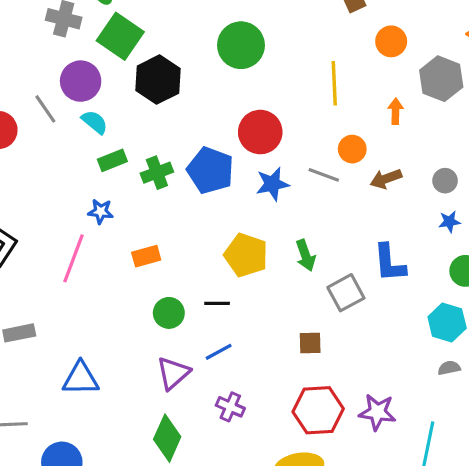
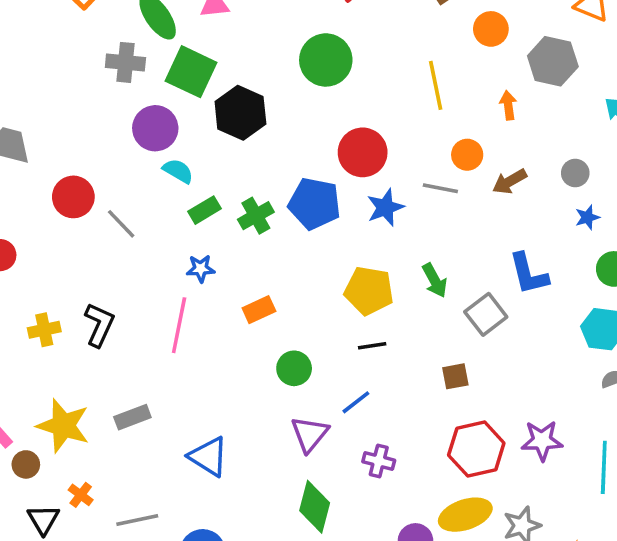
gray line: (45, 109) -> (121, 224), moved
black line: (217, 303) -> (372, 346), moved
blue triangle: (81, 379) -> (209, 457), turned 42

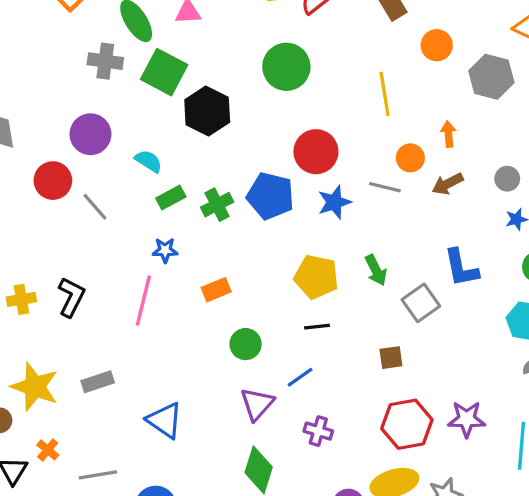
orange arrow: (508, 105) -> (448, 134), moved
purple circle: (155, 128) -> (90, 134), moved

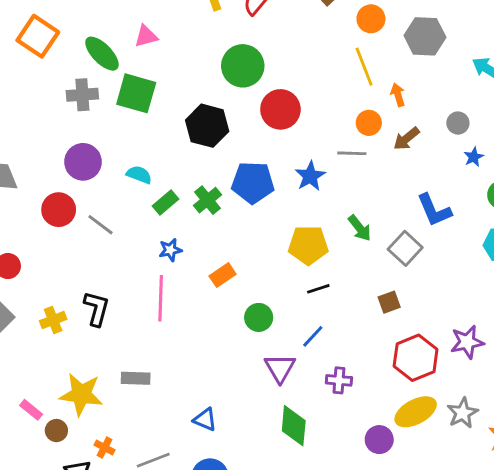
yellow line: (385, 94) -> (364, 67), moved
black hexagon: (207, 111) -> (207, 126), moved
red circle: (316, 152) -> (280, 109), moved
gray rectangle: (98, 382) -> (136, 378), turned 32
blue triangle: (165, 420) -> (205, 420), moved, size x0.7

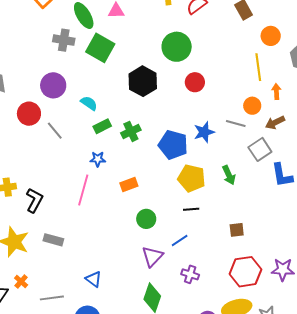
red circle: (280, 109) -> (195, 82), size x0.7
blue pentagon: (253, 183) -> (173, 145), moved
gray square: (405, 248) -> (260, 149), moved
black L-shape: (97, 309) -> (34, 200), moved

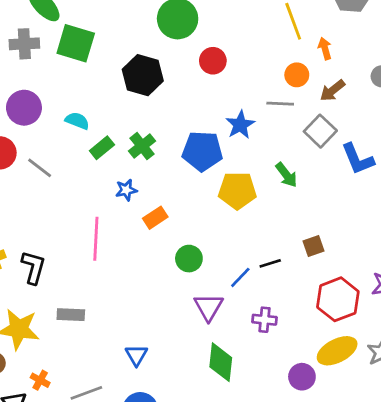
blue star: (98, 159) -> (126, 190), moved
black line: (191, 209) -> (270, 263), moved
blue triangle: (93, 279) -> (136, 355), turned 36

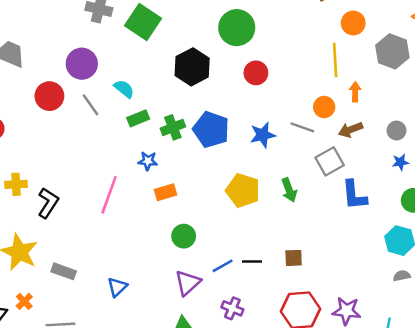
blue pentagon: (202, 151) -> (211, 130), moved
gray line: (40, 168) -> (90, 105), moved
gray rectangle: (71, 315) -> (64, 271), moved
blue triangle: (136, 355) -> (117, 287), moved

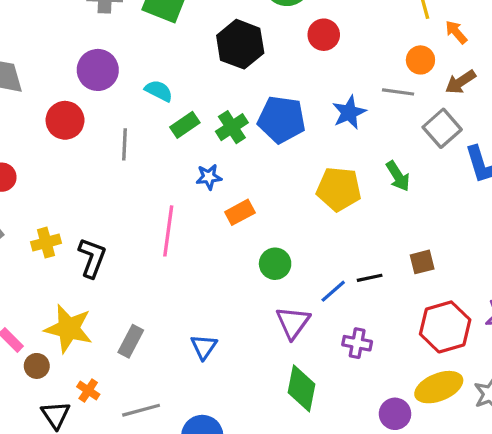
orange arrow: (355, 92) -> (456, 32), turned -30
gray line: (90, 105) -> (125, 144), moved, turned 50
gray rectangle: (64, 271) -> (131, 341), turned -70

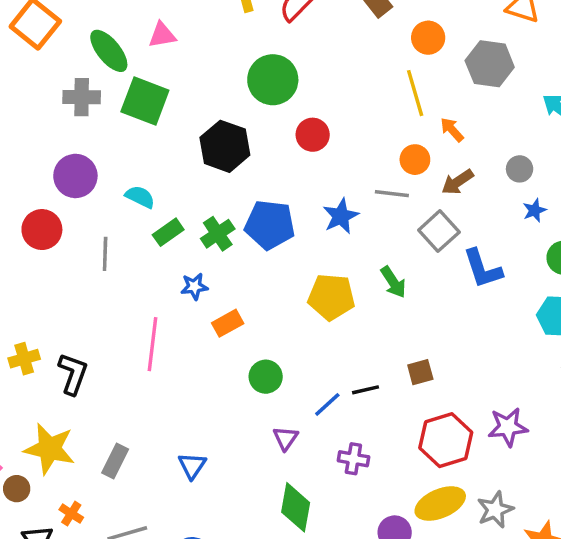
purple triangle: (293, 323) -> (285, 438), size x0.7

